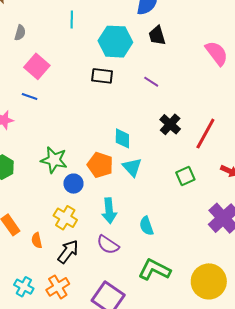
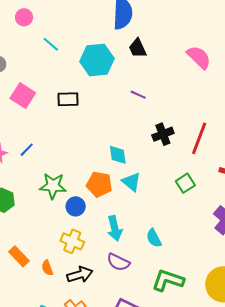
cyan line: (72, 20) -> (51, 44), turned -42
black rectangle: (102, 76) -> (68, 99), moved
blue line: (30, 96) -> (27, 150), moved, turned -56
black cross: (170, 124) -> (163, 134), turned 35
black arrow: (68, 252) -> (80, 275), turned 45

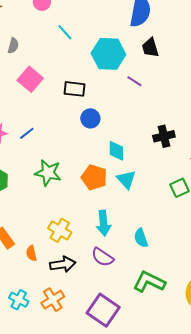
purple line: (138, 95) -> (134, 81), moved
blue circle: (76, 206) -> (90, 118), moved

